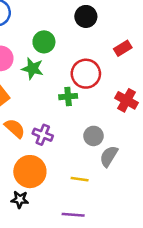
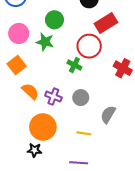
red rectangle: (123, 48) -> (106, 23), moved, size x1.5
green cross: (68, 97) -> (74, 65), turned 32
gray circle: (93, 136) -> (81, 98), moved

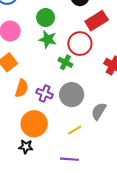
green star: (45, 42) -> (48, 39), moved
orange semicircle: (30, 91) -> (22, 88), turned 66
gray circle: (81, 98) -> (72, 95), size x1.5
yellow line: (84, 133) -> (75, 130), turned -40

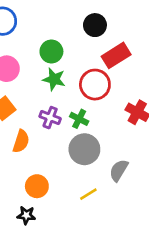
green cross: (65, 62) -> (79, 119), moved
purple cross: (45, 94) -> (50, 118), moved
orange circle: (34, 124) -> (37, 186), size x0.7

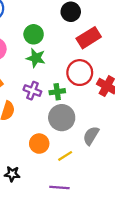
red circle: (95, 85) -> (80, 73), moved
green cross: (79, 119) -> (57, 92), turned -35
orange circle: (37, 186) -> (39, 144), moved

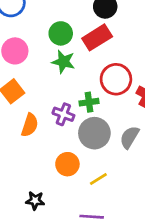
red rectangle: (89, 38) -> (97, 37), moved
purple cross: (32, 91) -> (63, 114), moved
gray semicircle: (91, 136) -> (129, 137), moved

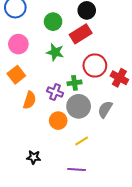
green circle: (61, 33) -> (53, 22), moved
orange circle: (67, 164) -> (58, 121), moved

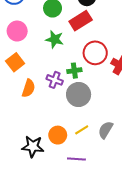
gray semicircle: (105, 109) -> (106, 130), moved
orange circle: (58, 121) -> (58, 135), moved
black star: (34, 157) -> (33, 147), size x1.5

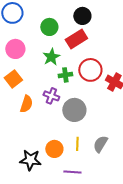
green star: (55, 39) -> (51, 57), turned 30
green cross: (74, 71) -> (65, 75), moved
yellow line: (82, 130) -> (77, 144), turned -56

